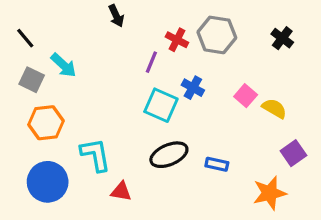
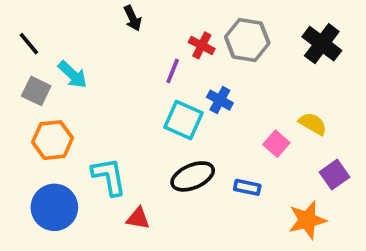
black cross: (282, 38) -> (322, 44), size x1.5
pink square: (246, 96) -> (276, 144), moved

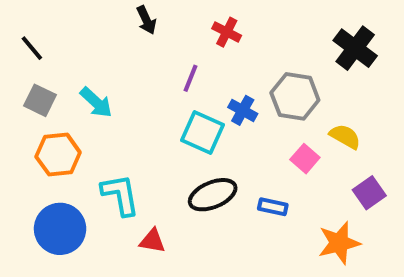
gray hexagon: (247, 40) -> (295, 96), moved
red cross: (202, 45) -> (227, 32), moved
cyan arrow: (73, 75) -> (96, 102), moved

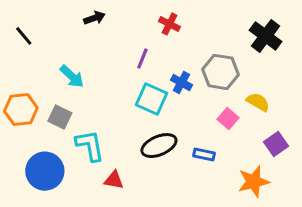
black arrow: (146, 20) -> (94, 18), moved, turned -85
gray square: (40, 100) -> (60, 117), moved
orange hexagon: (58, 155) -> (21, 110), moved

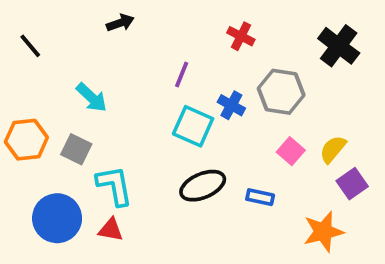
red cross: (169, 24) -> (241, 36), moved
yellow semicircle: (258, 102) -> (333, 149), moved, turned -80
red triangle: (114, 180) -> (111, 230), moved

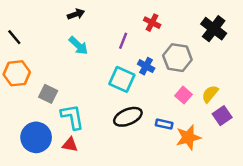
black line: (30, 46) -> (14, 37), moved
purple line: (182, 75) -> (123, 41), moved
cyan arrow: (92, 98) -> (78, 46), moved
orange hexagon: (26, 140) -> (17, 73), moved
orange star: (323, 232) -> (188, 137), moved

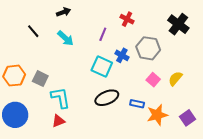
black line: (14, 37) -> (33, 31), moved
orange hexagon: (17, 73) -> (14, 76), moved
purple square: (222, 116) -> (187, 118), moved
blue circle: (36, 137) -> (15, 115), moved
red triangle: (70, 145) -> (58, 121), turned -32

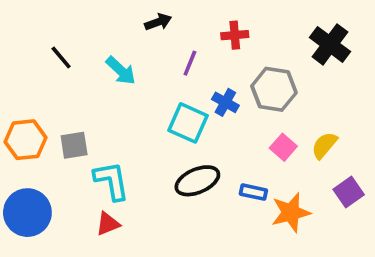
black arrow: (63, 12) -> (158, 22), moved
red cross: (127, 19) -> (235, 35), turned -32
gray square: (40, 79) -> (74, 145), turned -35
purple square: (187, 118) -> (349, 192), moved

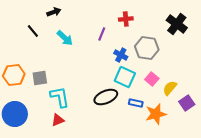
black arrow: (158, 22) -> (54, 12), moved
cyan square: (188, 123) -> (125, 77), moved
yellow semicircle: (324, 145) -> (170, 88), moved

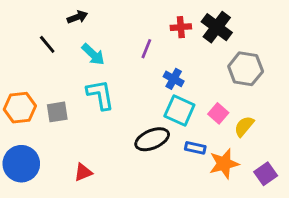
black cross: (177, 24) -> (217, 27), moved
gray hexagon: (147, 48) -> (246, 69), moved
cyan L-shape: (60, 97) -> (100, 95), moved
purple square: (187, 103) -> (266, 174), moved

